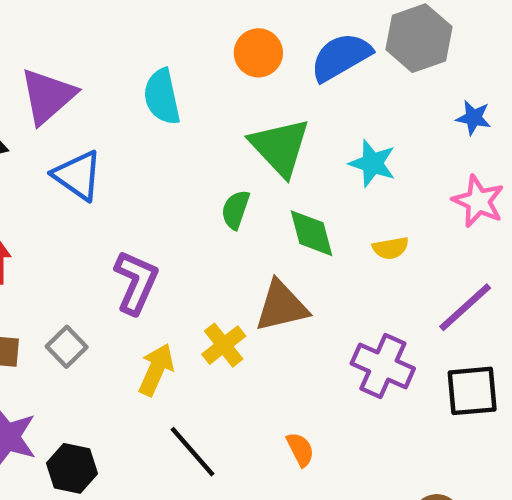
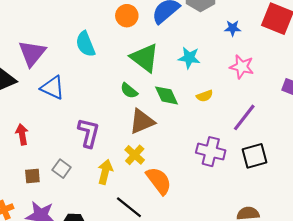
green semicircle: (235, 210) -> (129, 91), turned -60
brown triangle: (281, 306) -> (142, 122), moved
orange semicircle: (300, 449) -> (159, 181), moved, size x1.8

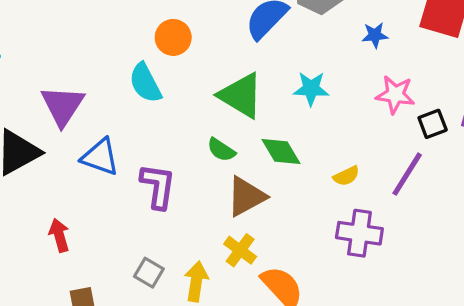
orange circle: (127, 16) -> (173, 37), moved
yellow semicircle: (205, 96) -> (346, 176), moved
purple L-shape: (89, 133) -> (158, 186), moved
black square: (254, 156) -> (433, 124), moved, size x0.7
gray square: (62, 169) -> (149, 273), moved

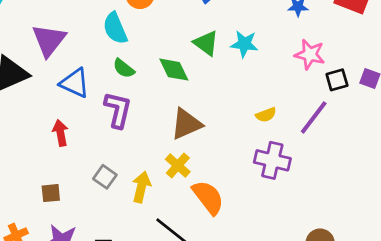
green triangle: (241, 96) -> (206, 43), moved, size x0.7
green semicircle: (221, 150) -> (124, 68), moved
green diamond: (281, 151) -> (174, 70), moved
red arrow: (59, 235) -> (60, 133), moved

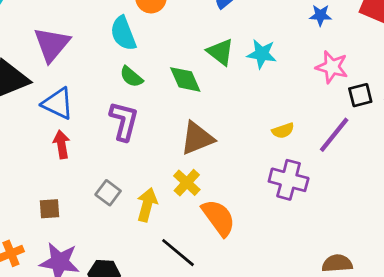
blue triangle: (75, 83) -> (58, 104), moved

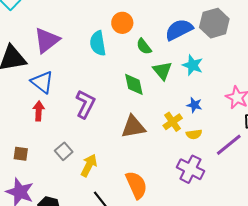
blue star: (320, 15) -> (194, 105), moved
cyan star: (262, 54) -> (193, 65), moved
green semicircle: (131, 77) -> (144, 46), moved
yellow cross: (187, 183) -> (173, 122), moved

